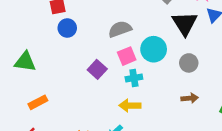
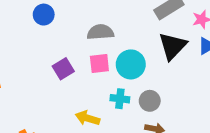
gray circle: (189, 63) -> (150, 101), moved
cyan cross: (134, 78) -> (120, 99), moved

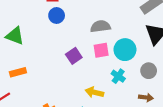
cyan cross: (120, 99) -> (118, 76), turned 32
gray circle: (150, 101) -> (149, 71), moved

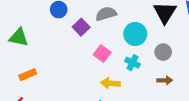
pink square: (101, 50) -> (102, 53), moved, turned -35
purple square: (74, 56) -> (81, 27), moved

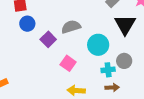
cyan cross: (132, 63) -> (108, 70), moved, turned -32
brown arrow: (165, 80) -> (112, 87), moved

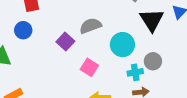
blue circle: (27, 24) -> (23, 30), moved

